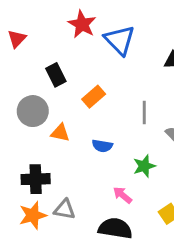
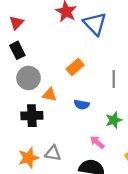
black rectangle: (56, 75) -> (17, 50), moved
black cross: (36, 179) -> (32, 116), moved

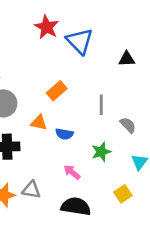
orange triangle: (50, 95) -> (39, 123), moved
pink arrow: (97, 142) -> (72, 172), moved

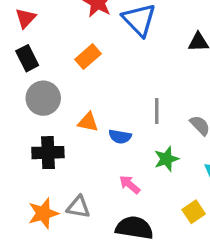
orange rectangle: (57, 91) -> (88, 57), moved
gray line: (101, 105) -> (157, 111), moved

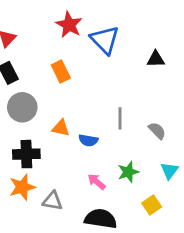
orange rectangle: (88, 57) -> (61, 72), turned -75
green star: (166, 159) -> (128, 172), moved
orange star: (43, 213) -> (22, 187), moved

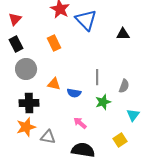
gray semicircle: (157, 131) -> (124, 86), turned 64
green star: (128, 172) -> (103, 102), moved

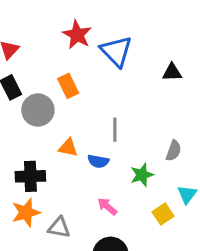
gray circle: (26, 69) -> (38, 110), moved
gray line: (97, 77) -> (115, 130), moved
yellow square: (120, 140) -> (163, 214), moved

